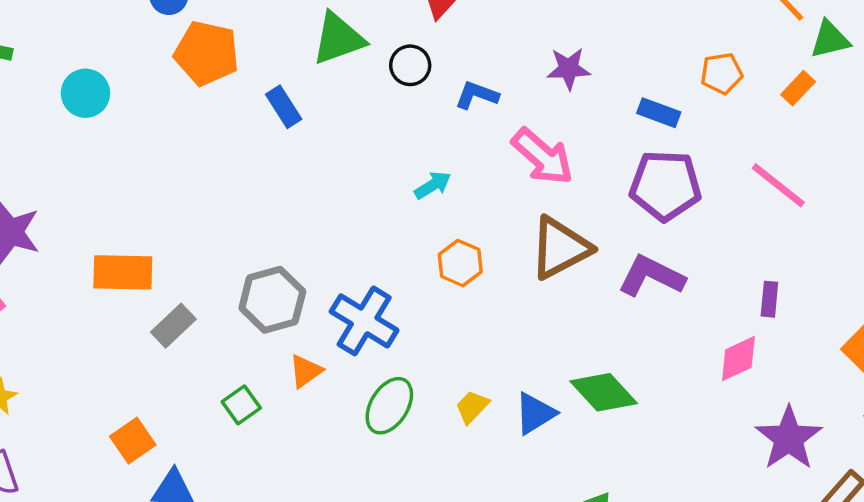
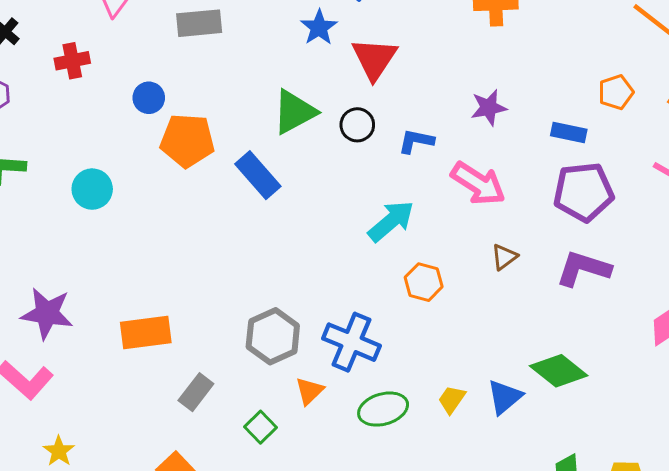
blue rectangle: (284, 107) -> (258, 175), size x1.4
cyan arrow: (433, 185) -> (391, 221), size x1.6
brown triangle: (560, 248) -> (504, 257), size x0.5
gray rectangle: (173, 326) -> (196, 392), moved
green ellipse: (389, 406) -> (383, 409), turned 51

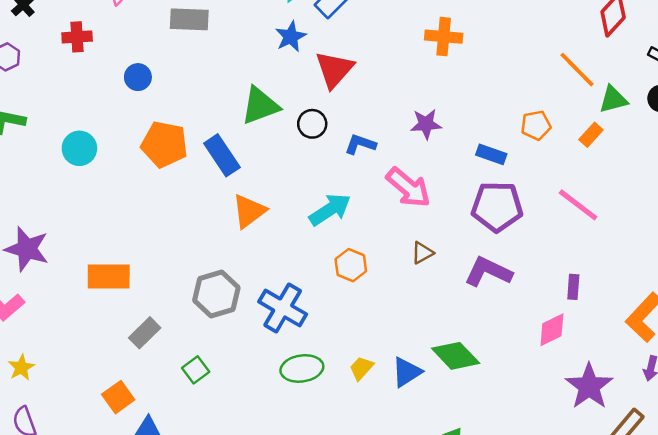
orange pentagon: (187, 141) -> (164, 144), moved
orange triangle: (309, 391) -> (249, 211), moved, size x1.4

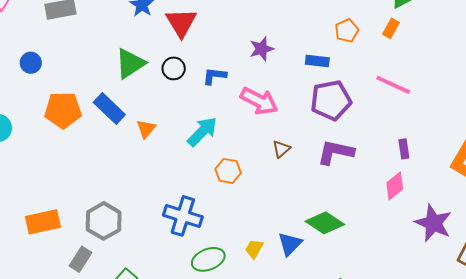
orange triangle: (249, 211) -> (146, 129), moved, size x0.7
gray hexagon: (216, 294) -> (104, 221), moved

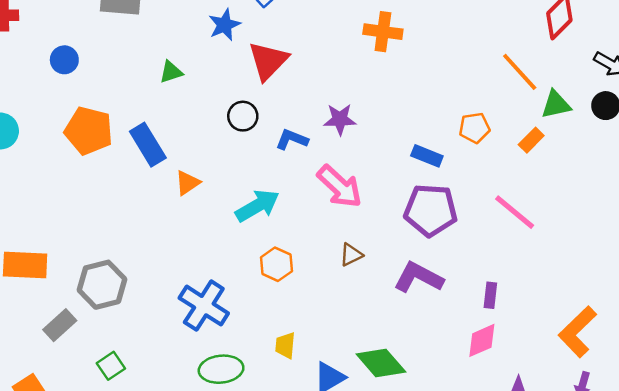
purple star: (262, 49) -> (340, 119), moved
green triangle: (130, 64) -> (171, 72), moved, size x0.6
purple rectangle: (404, 149) -> (490, 295), moved
yellow trapezoid: (254, 249) -> (285, 345), moved, turned -40

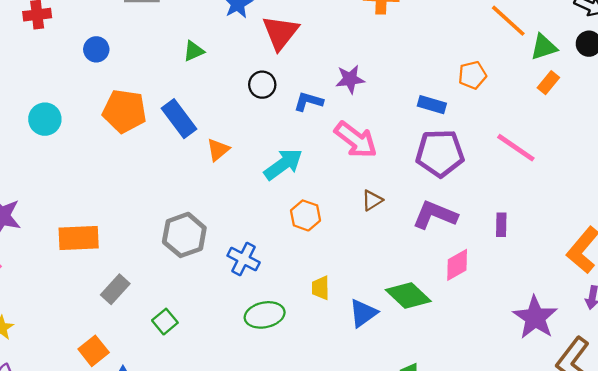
orange rectangle: (531, 140) -> (548, 83), moved
gray hexagon: (102, 285) -> (184, 235), moved
blue cross: (204, 306) -> (244, 259), size x0.7
pink diamond: (482, 340) -> (457, 265), moved

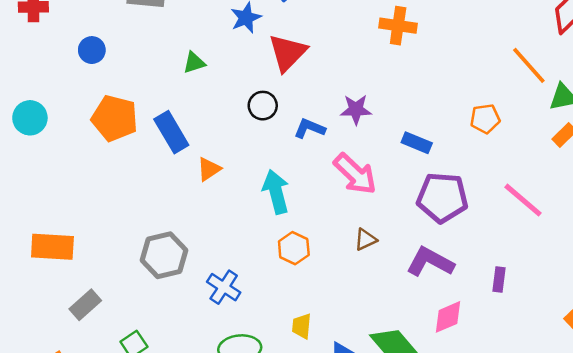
blue rectangle: (432, 105) -> (417, 143), moved
cyan arrow: (283, 164) -> (276, 192), turned -75

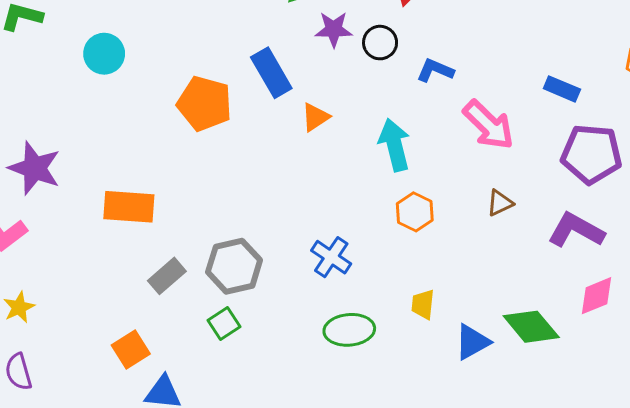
purple star: (356, 110) -> (334, 29), moved
orange pentagon: (115, 118) -> (205, 104), moved
gray hexagon: (164, 255) -> (234, 266), moved

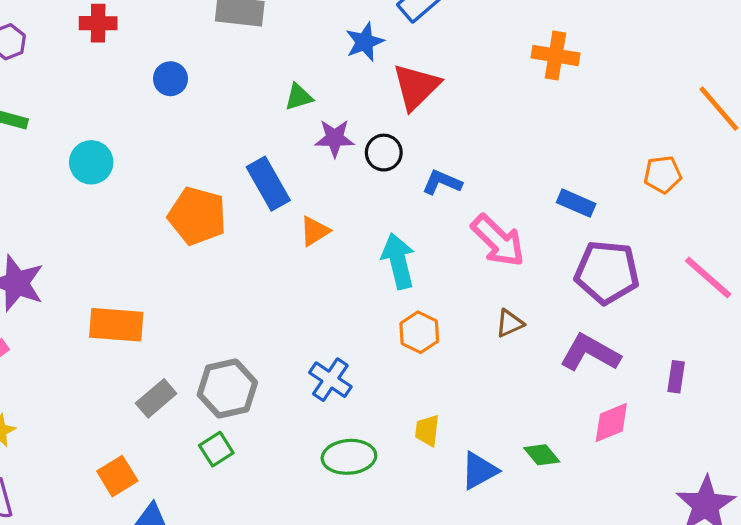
green diamond: (531, 327) -> (542, 455), size x0.6

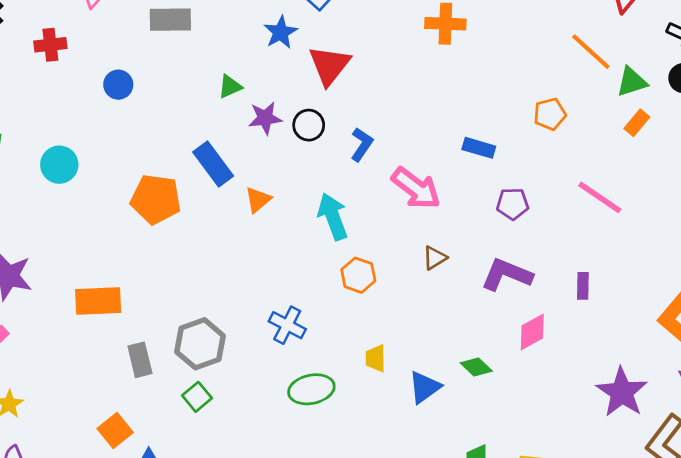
blue L-shape: (442, 182) -> (362, 144), turned 108
purple pentagon: (607, 272) -> (513, 204), size x0.6
gray rectangle: (156, 398) -> (140, 360), turned -56

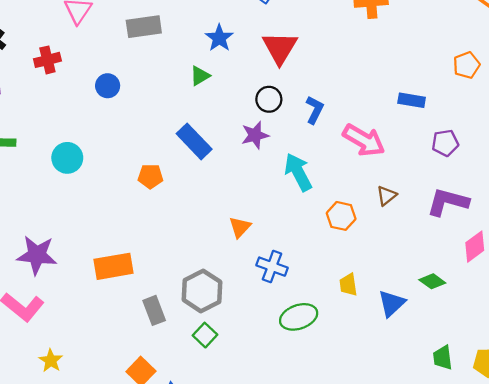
blue star: (281, 32) -> (219, 38), moved
purple star: (265, 118) -> (255, 135), moved
orange pentagon: (156, 199) -> (150, 176), size x0.6
orange triangle: (258, 200) -> (240, 227), moved
orange hexagon: (358, 275) -> (341, 216), moved

